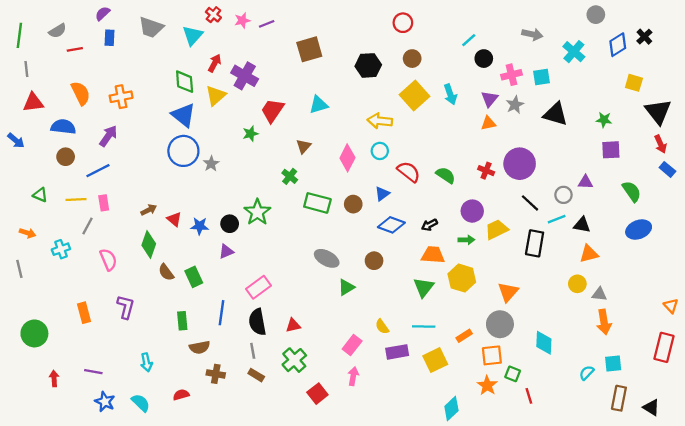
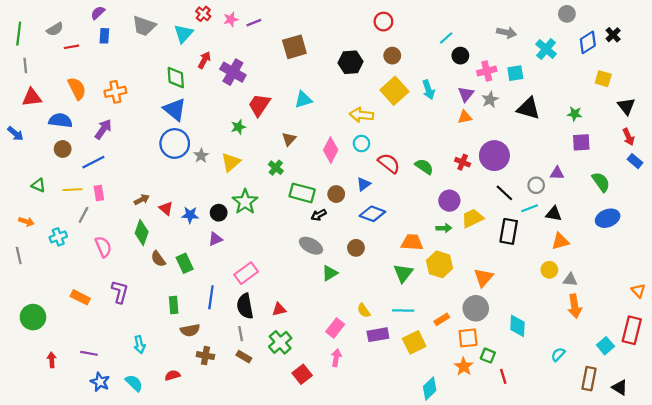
yellow triangle: (216, 96) -> (231, 162), moved
black triangle: (658, 112) -> (626, 106), size x0.7
black arrow: (429, 225) -> (319, 215), moved
orange rectangle: (84, 313) -> (80, 297), turned -48
cyan square: (613, 364) -> (605, 346), moved, turned -35

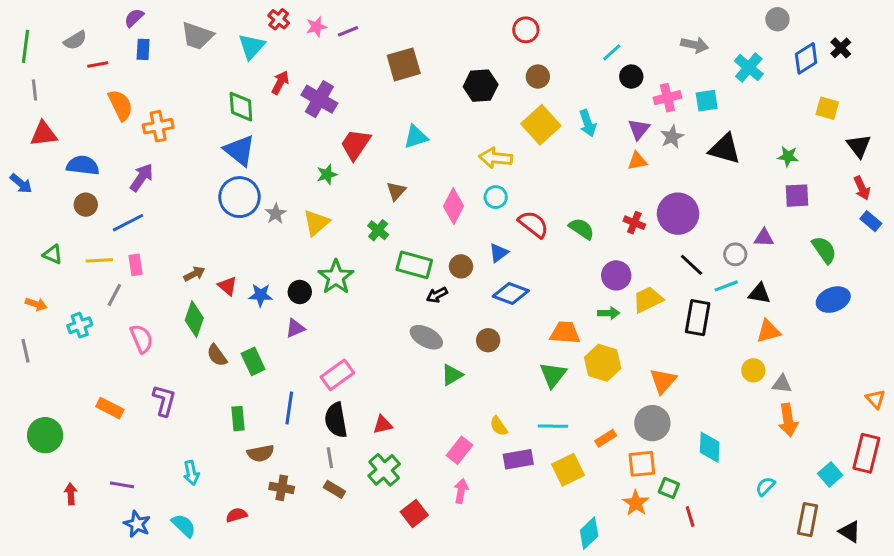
orange semicircle: (77, 89) -> (120, 105), moved

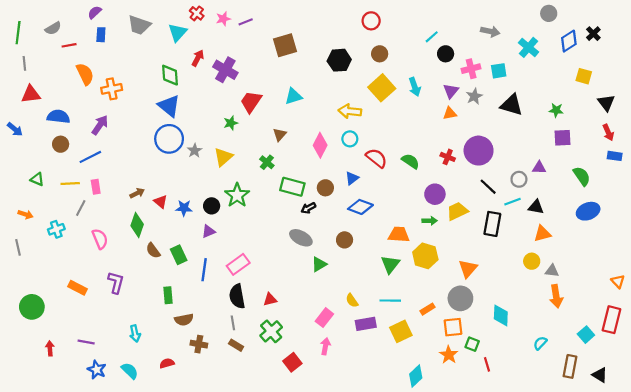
blue rectangle: (871, 221) -> (615, 156), turned -32
blue line: (289, 408) -> (204, 270), moved

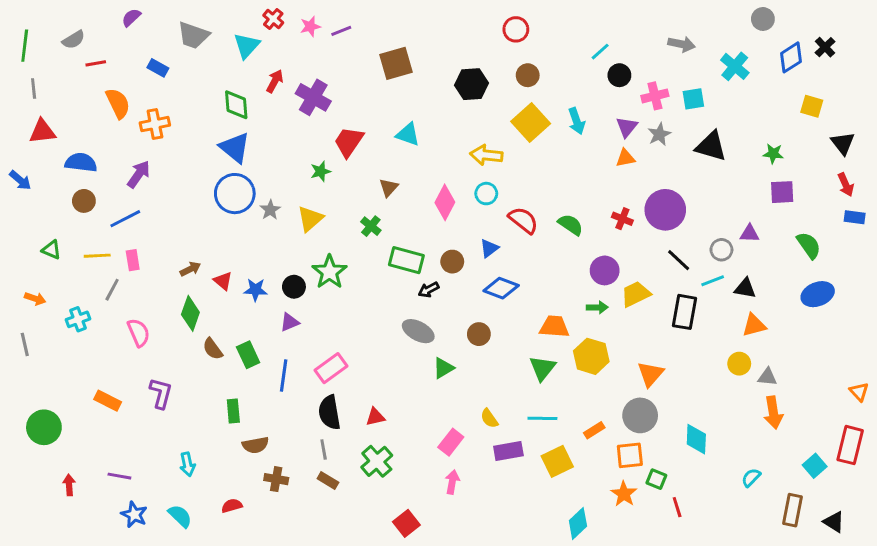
blue rectangle: (101, 35) -> (158, 68), moved, turned -64
cyan triangle: (293, 96) -> (408, 134), turned 36
red square: (292, 362) -> (406, 523), moved

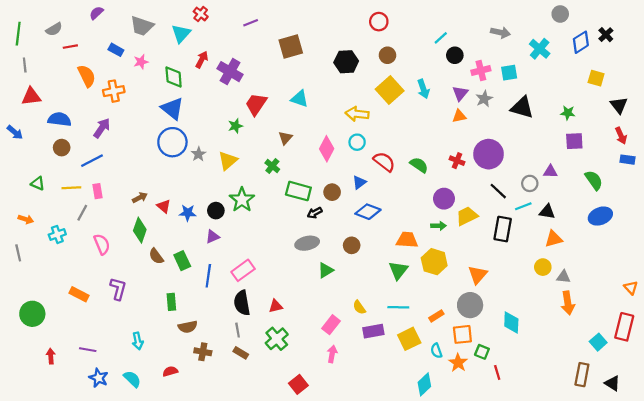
pink star: (310, 26) -> (141, 62), moved
gray ellipse: (418, 331) -> (307, 243), turned -40
cyan semicircle: (751, 478) -> (436, 351), moved, turned -64

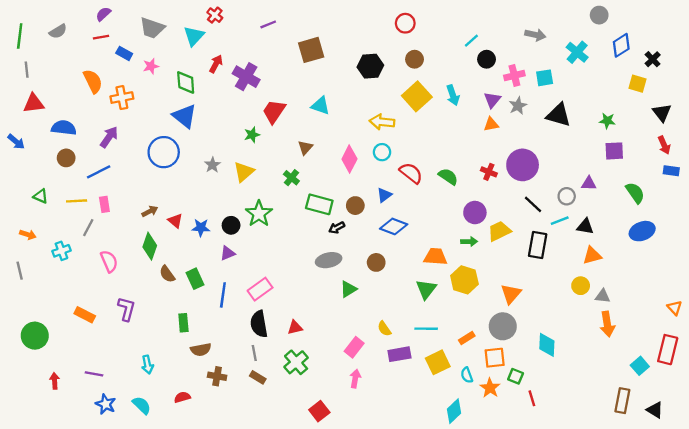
black cross: (606, 35) -> (653, 59), moved
red line: (70, 47) -> (101, 37), moved
blue circle: (172, 142) -> (164, 152), moved

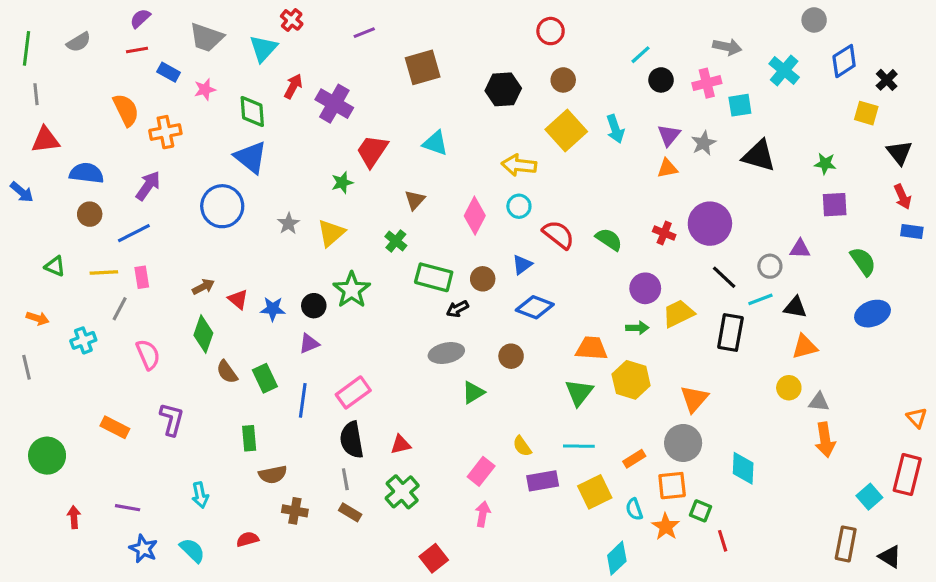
pink cross: (514, 75) -> (707, 83), moved

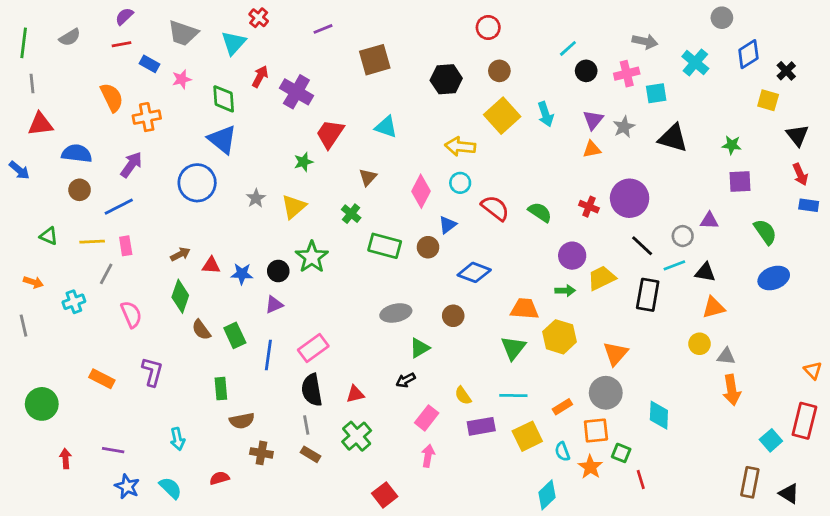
blue triangle: (522, 265) -> (448, 225), moved
red triangle: (238, 299) -> (211, 265), turned -36
black arrow: (457, 309) -> (406, 380), moved

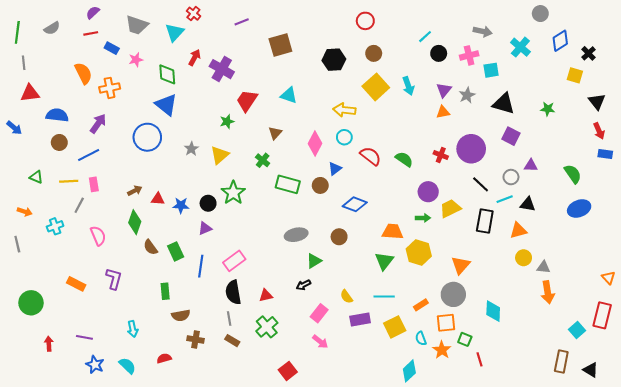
purple square: (740, 181) -> (511, 136), moved, turned 30
orange triangle: (713, 307) -> (518, 230), moved
pink arrow: (428, 456) -> (320, 342), turned 119

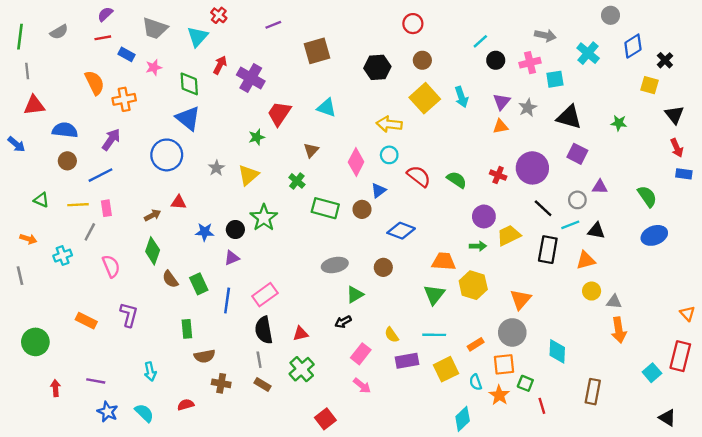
red triangle: (158, 199) -> (179, 202), moved
brown rectangle: (561, 361) -> (593, 392), moved

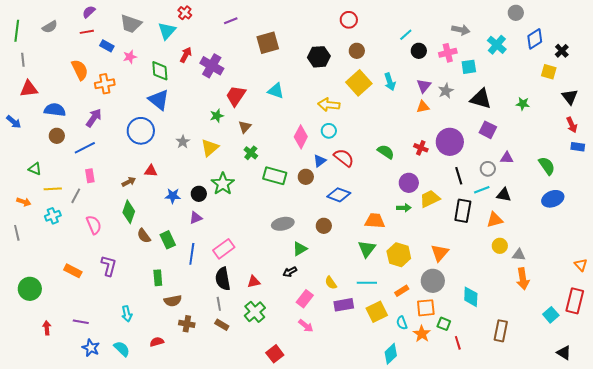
brown triangle: (311, 150) -> (245, 127), moved
red semicircle: (419, 176) -> (344, 158), moved
yellow line: (78, 205) -> (53, 189), moved
black line: (543, 208) -> (459, 176), turned 30
yellow hexagon: (473, 285) -> (399, 255), moved

